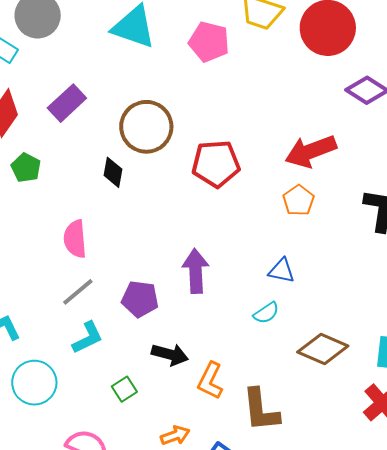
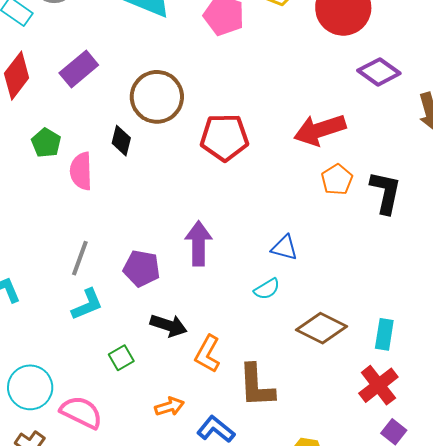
green pentagon: (26, 168) -> (46, 143), moved
orange pentagon: (298, 200) -> (337, 180), moved
pink semicircle: (75, 239) -> (81, 171), moved
gray line: (78, 292) -> (80, 258), turned -33
cyan circle: (34, 383) -> (30, 387), moved

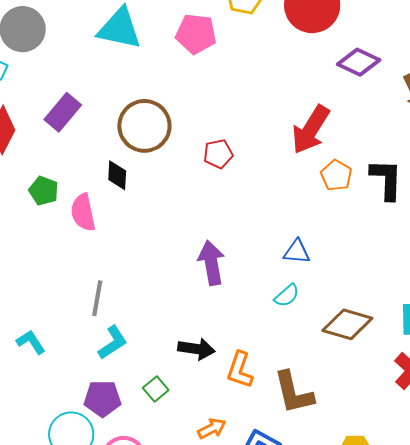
red arrow: (320, 130) -> (311, 130), turned -30
red pentagon: (224, 137) -> (218, 154), size x0.6
purple pentagon: (142, 268) -> (102, 399), moved

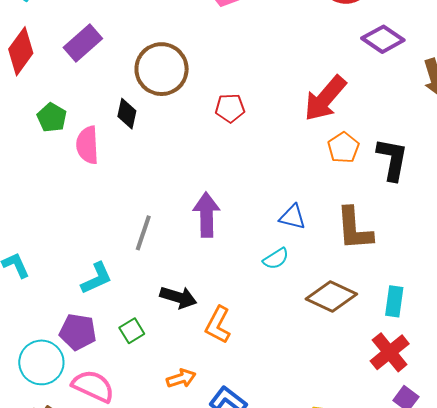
gray line: (97, 298) -> (143, 233), moved
brown L-shape: (294, 393) -> (354, 229), moved

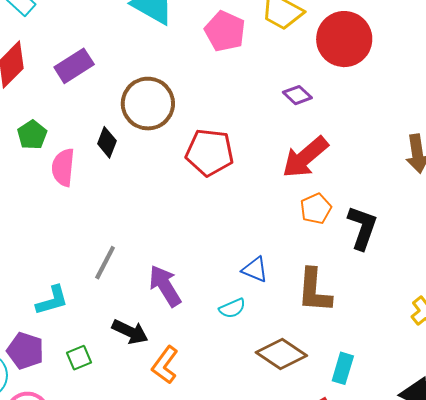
purple diamond: (383, 39) -> (297, 95), moved, size x0.7
red pentagon: (230, 108) -> (210, 152), size x1.6
purple arrow: (206, 215) -> (165, 286), moved, turned -39

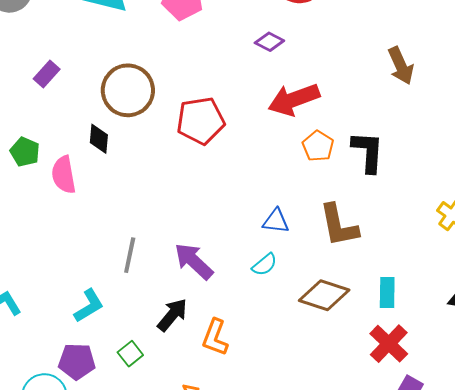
purple rectangle: (74, 66) -> (47, 74), size x0.7
red arrow: (305, 157) -> (294, 99), turned 36
black arrow: (130, 332) -> (172, 315), turned -60

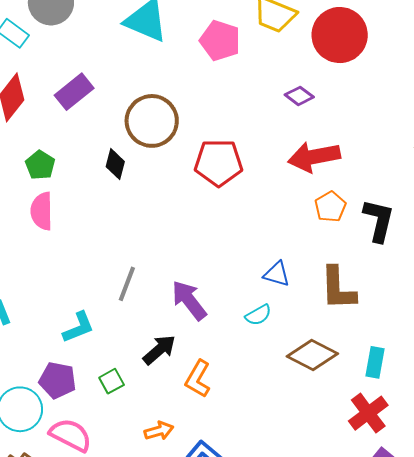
purple rectangle: (47, 74) -> (74, 92), size x1.4
pink semicircle: (64, 175) -> (42, 211), moved

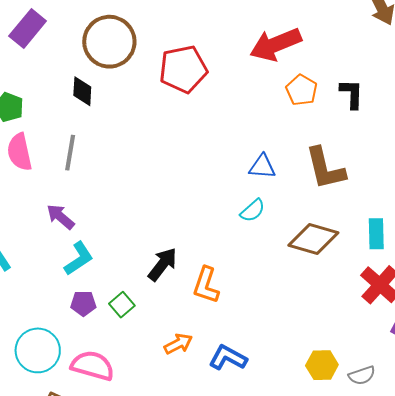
black L-shape: (379, 220) -> (352, 94), size x0.7
gray line: (127, 284) -> (70, 153), moved
purple arrow: (189, 300) -> (60, 217), moved, size x0.7
purple pentagon: (58, 380) -> (83, 303), moved, size x0.7

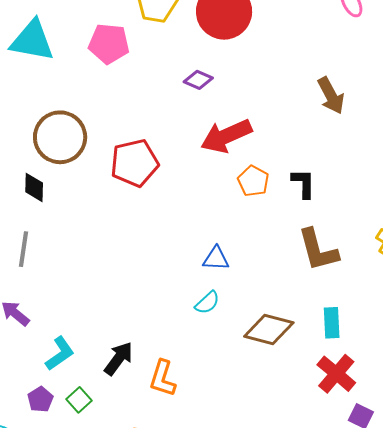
brown L-shape: (325, 169) -> (318, 250), moved
cyan L-shape: (79, 258) -> (60, 353), moved
purple pentagon: (83, 303) -> (40, 399), turned -30

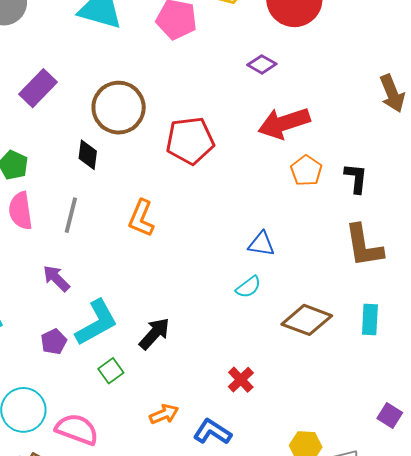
cyan L-shape: (60, 353) -> (96, 323), size x1.4
red cross: (336, 374) -> (241, 380), moved, size x0.7
orange L-shape: (163, 378) -> (141, 218), moved
purple pentagon: (40, 399) -> (54, 342), moved

